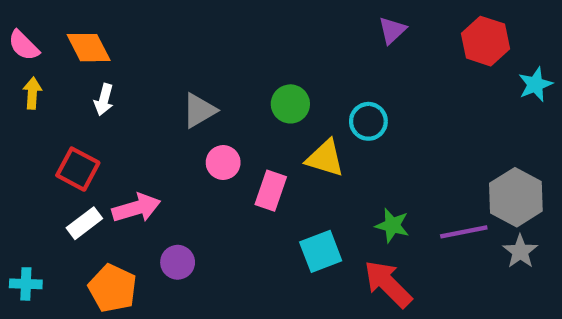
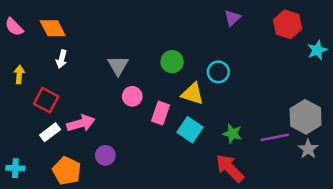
yellow arrow: (32, 93) -> (19, 74), moved
gray triangle: (199, 110) -> (118, 65), turned -30
cyan square: (321, 251) -> (190, 130), moved, turned -35

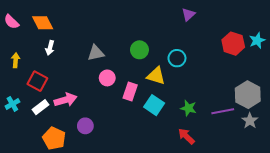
red hexagon: (288, 24) -> (233, 44), moved
gray triangle: (118, 65) -> (96, 53), turned 48
cyan cross: (15, 168) -> (12, 104), moved, turned -32
red arrow: (230, 168) -> (186, 136), size x0.7

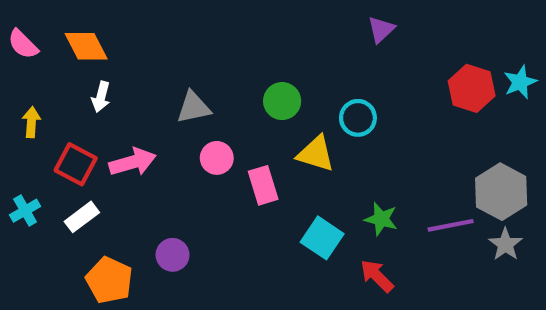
pink rectangle: (130, 91) -> (263, 185), turned -36
pink arrow: (66, 100) -> (132, 162), moved
cyan square: (154, 105) -> (322, 238), moved

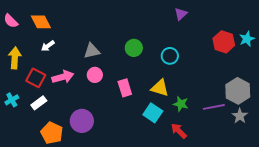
white arrow: (101, 97) -> (48, 46), turned 40
yellow arrow: (31, 122) -> (15, 58), size x1.5
yellow triangle: (316, 154) -> (160, 88), moved
pink circle: (217, 158) -> (95, 75), moved
purple circle: (173, 255) -> (82, 121), size x1.5

